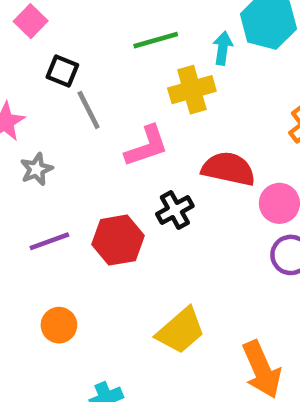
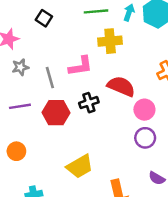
cyan arrow: (223, 48) -> (129, 12), moved
gray line: (89, 110) -> (50, 78), moved

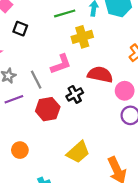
purple line: (20, 106) -> (14, 99), moved

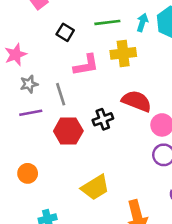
black square: (20, 29) -> (65, 32), moved
pink L-shape: (61, 64) -> (86, 65), moved

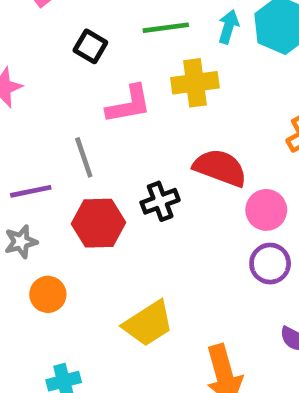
gray star: (29, 84) -> (21, 242), moved
orange circle: (28, 173) -> (48, 294), moved

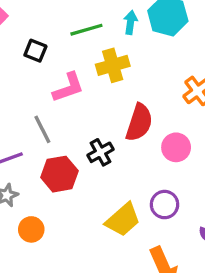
red semicircle: (220, 168) -> (139, 123), turned 96
purple circle: (270, 264) -> (165, 205), moved
yellow trapezoid: (148, 324) -> (123, 220), moved

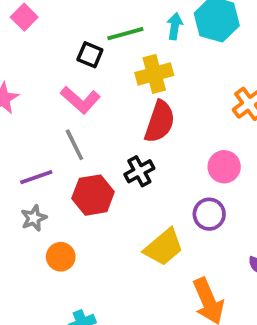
black square: (35, 51) -> (90, 55), moved
pink L-shape: (68, 87) -> (80, 100), moved, turned 60
red semicircle: (139, 123) -> (160, 122), moved
purple circle: (165, 205) -> (209, 214), moved

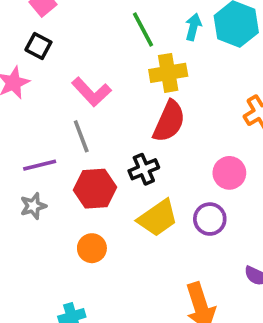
green line: (125, 34) -> (143, 30), turned 72
black square: (90, 55) -> (38, 46), moved
yellow trapezoid: (164, 247) -> (158, 218), moved
orange circle: (61, 257) -> (92, 248), moved

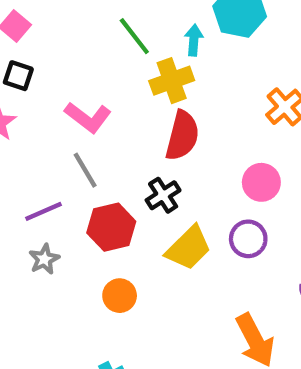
cyan arrow: (193, 27) -> (194, 40), moved

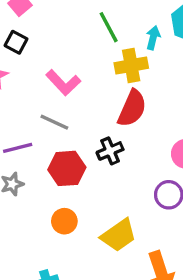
gray line: (85, 170) -> (54, 122), turned -44
yellow trapezoid: (189, 248) -> (119, 235), moved

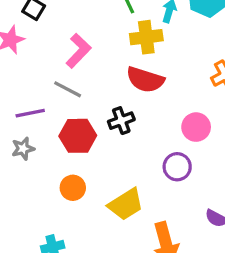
pink L-shape: (63, 83) -> (78, 51), turned -96
red semicircle: (132, 108) -> (145, 80), turned 81

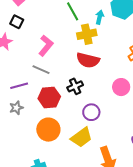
purple circle: (177, 167) -> (91, 112), moved
orange circle: (73, 188) -> (48, 130), size x1.5

